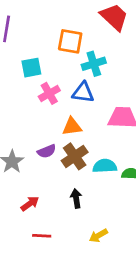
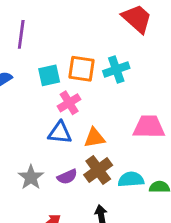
orange square: (70, 41) -> (81, 69), moved
blue triangle: (83, 92) -> (60, 133), moved
purple semicircle: (47, 151) -> (67, 177), moved

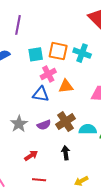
cyan cross: (116, 70) -> (82, 53), turned 36
orange triangle: (94, 138) -> (66, 86), moved

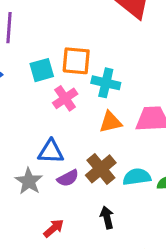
cyan cross: (82, 53) -> (106, 83), moved
orange triangle: (66, 86) -> (110, 122), moved
blue triangle: (41, 94) -> (51, 152), moved

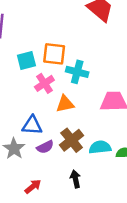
orange triangle: (110, 122) -> (65, 104), moved

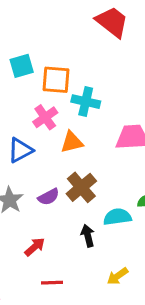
cyan square: (26, 60) -> (22, 66), moved
blue triangle: (32, 125) -> (20, 150), moved, turned -30
cyan semicircle: (100, 147) -> (117, 217), moved

